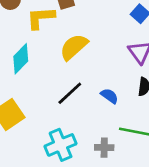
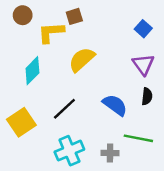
black line: (70, 93) -> (64, 109), moved
blue semicircle: (109, 96) -> (115, 105), size x1.5

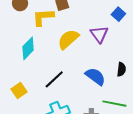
purple triangle: (143, 64) -> (99, 34), moved
yellow square: (21, 122) -> (19, 90), size x0.7

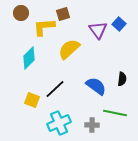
purple triangle: (99, 34) -> (98, 30), moved
yellow square: (19, 90) -> (32, 100), moved, turned -35

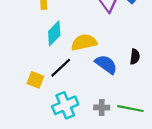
yellow semicircle: (69, 49) -> (84, 42), moved, turned 30
cyan diamond: (29, 58) -> (54, 33), moved
green line: (115, 113) -> (130, 109), moved

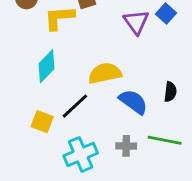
cyan diamond: (54, 33) -> (46, 66), moved
gray cross: (102, 107) -> (126, 146), moved
green line: (130, 109) -> (165, 140), moved

